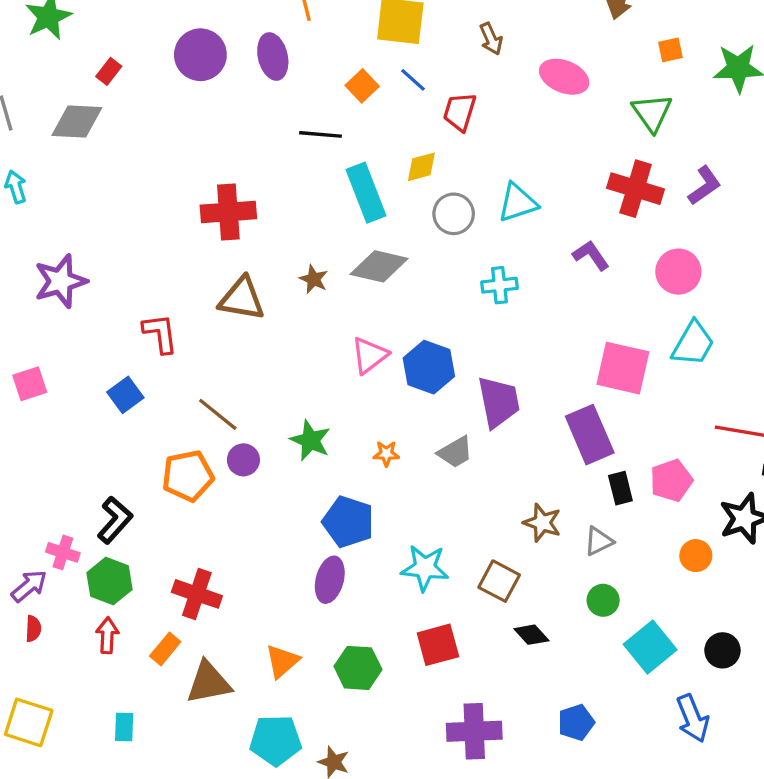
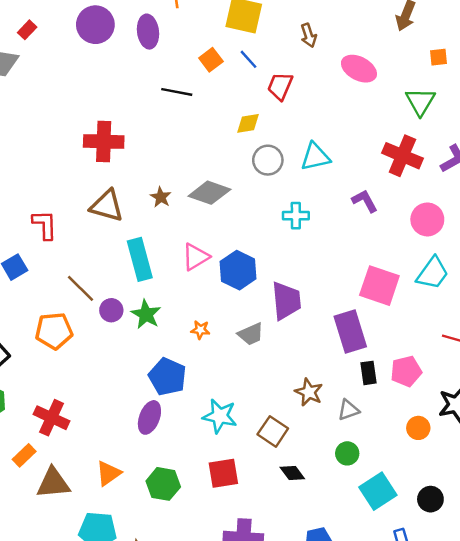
cyan rectangle: (366, 193) -> (140, 259), moved
purple circle: (243, 460) -> (111, 310), moved

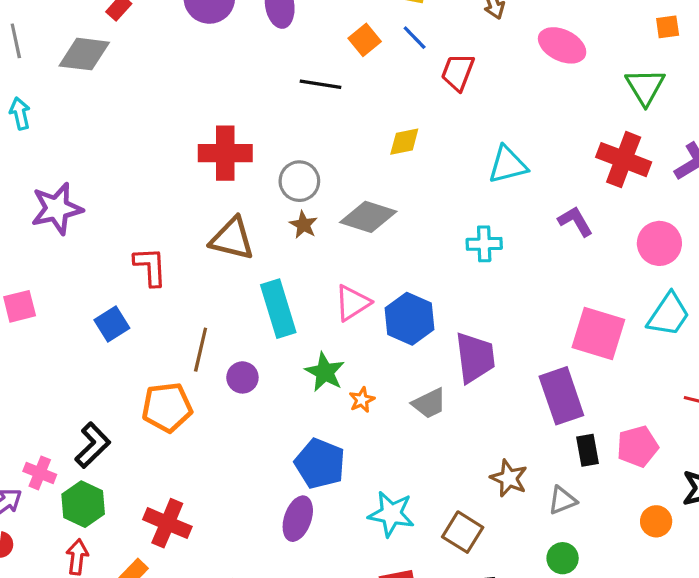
yellow diamond: (248, 123) -> (404, 142), moved
gray circle: (268, 160) -> (299, 181), moved
brown line: (80, 288) -> (201, 350), turned 60
green star: (146, 314) -> (325, 372), moved
orange star: (200, 330) -> (362, 400), turned -30

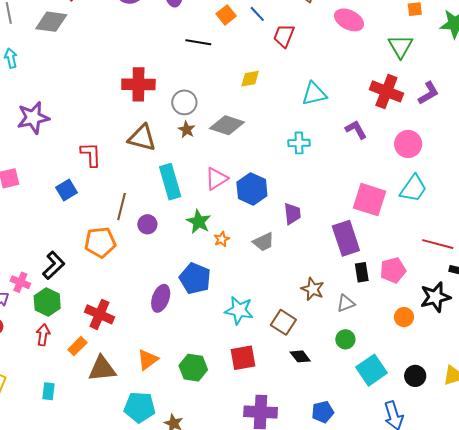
purple trapezoid: (475, 358) -> (292, 214), size x0.7
purple ellipse: (298, 519) -> (161, 298), moved

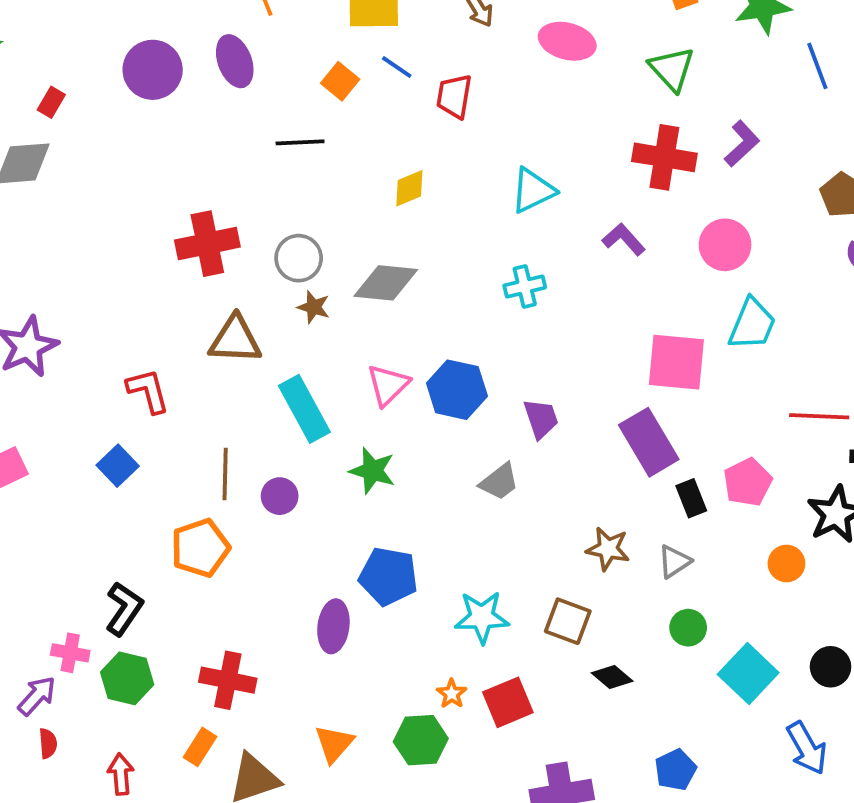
orange star: (222, 239) -> (452, 694), moved
red arrow: (43, 335) -> (121, 774), moved

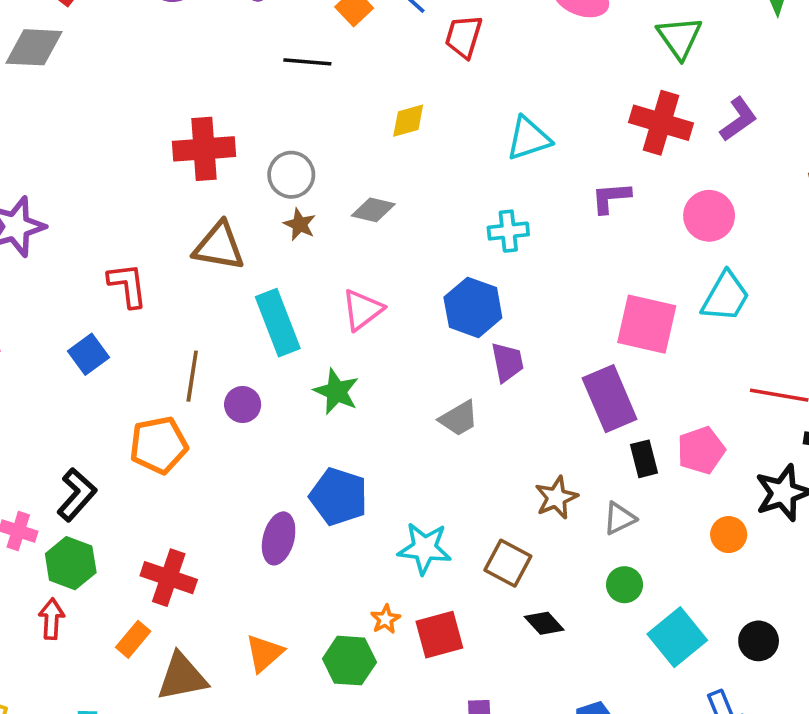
purple L-shape: (624, 239) -> (611, 198), turned -60
gray diamond: (386, 283) -> (373, 210), size x0.7
blue hexagon: (457, 390) -> (473, 307), moved
brown star: (608, 549) -> (556, 498), turned 30
red arrow: (121, 774) -> (52, 619), moved

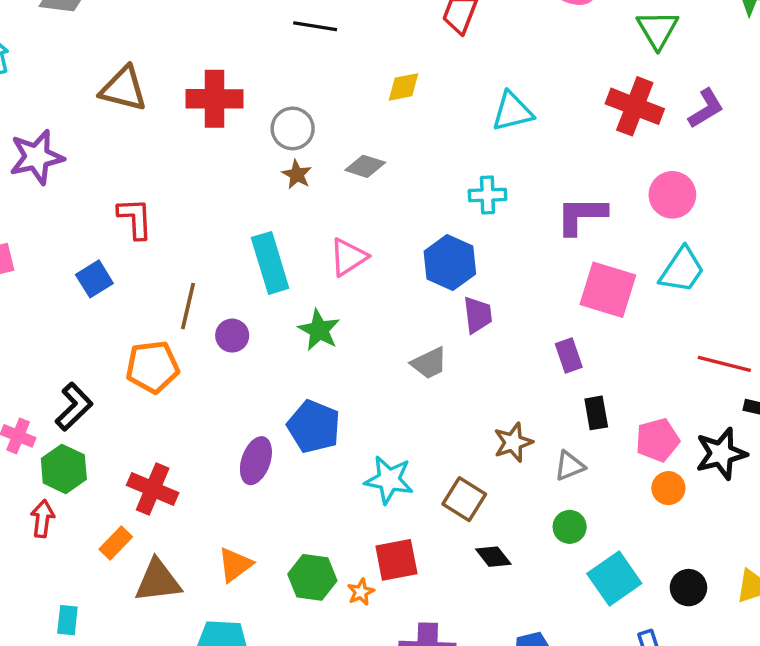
purple L-shape: (611, 198) -> (581, 215), moved, size x1.4
brown triangle: (219, 246) -> (123, 89), moved
purple rectangle: (610, 399) -> (569, 355), size x0.6
pink pentagon: (701, 450) -> (657, 440), moved
orange star: (385, 619) -> (361, 592), moved

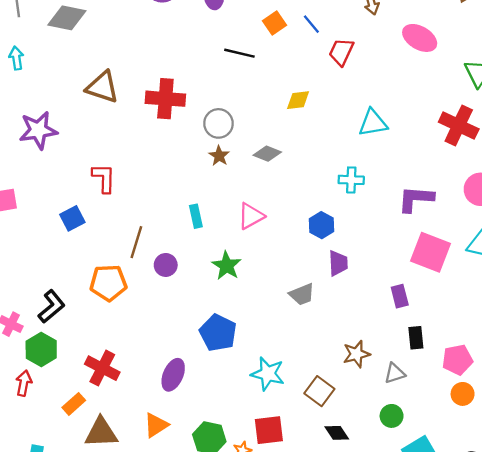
cyan rectangle: (270, 263) -> (196, 216), size x0.6
blue hexagon: (450, 263) -> (321, 225), size x0.7
purple ellipse: (256, 461) -> (173, 375), moved

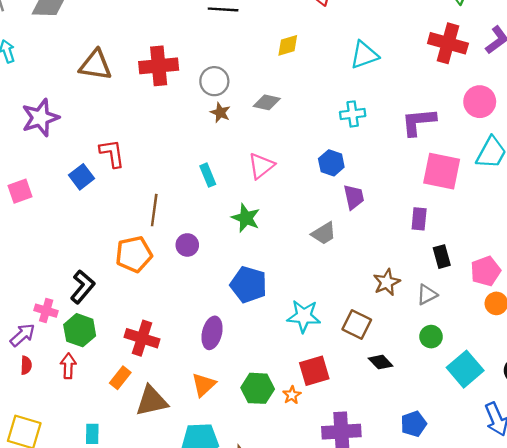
blue square: (72, 218) -> (81, 177), moved
purple circle: (166, 265) -> (187, 245), moved
purple rectangle: (400, 296) -> (419, 219), turned 30

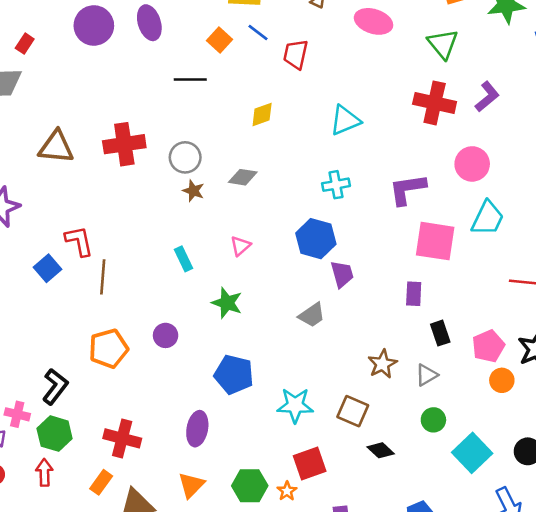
blue hexagon: (331, 163) -> (316, 239), size x1.4
pink triangle: (261, 166) -> (241, 246), size x0.7
brown line: (154, 210) -> (103, 277), moved

